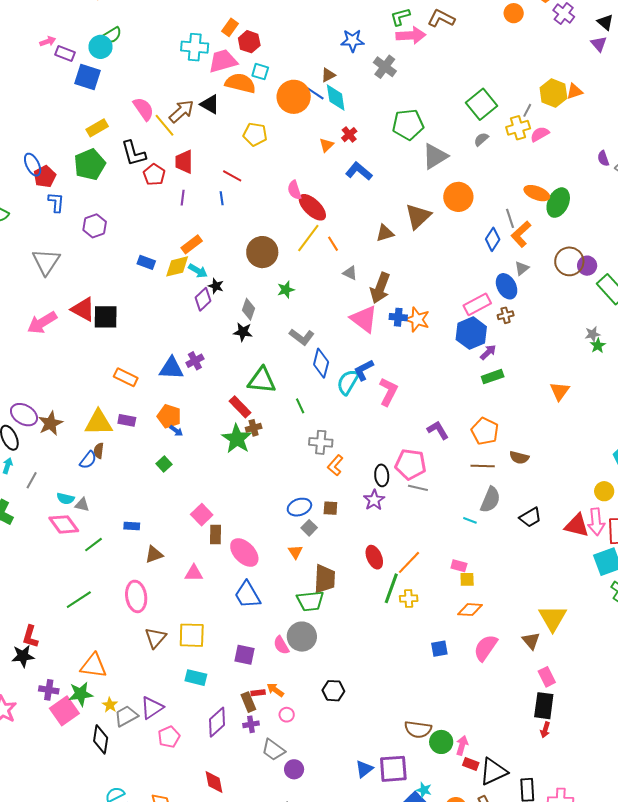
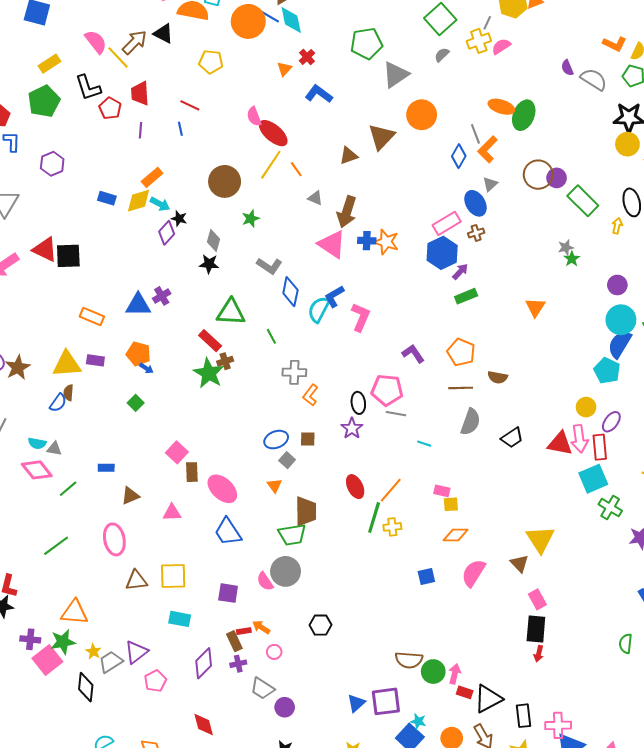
cyan line: (470, 520) -> (424, 444), moved
brown triangle: (155, 638) -> (136, 581), turned 45

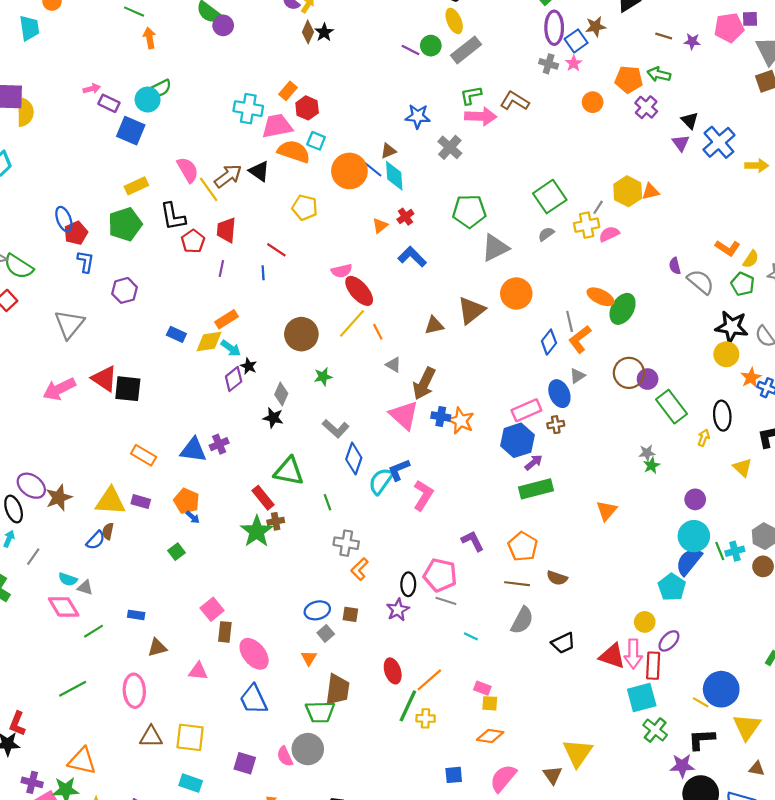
pink semicircle: (254, 116) -> (342, 271), turned -90
green rectangle: (466, 296) -> (536, 489), size x1.4

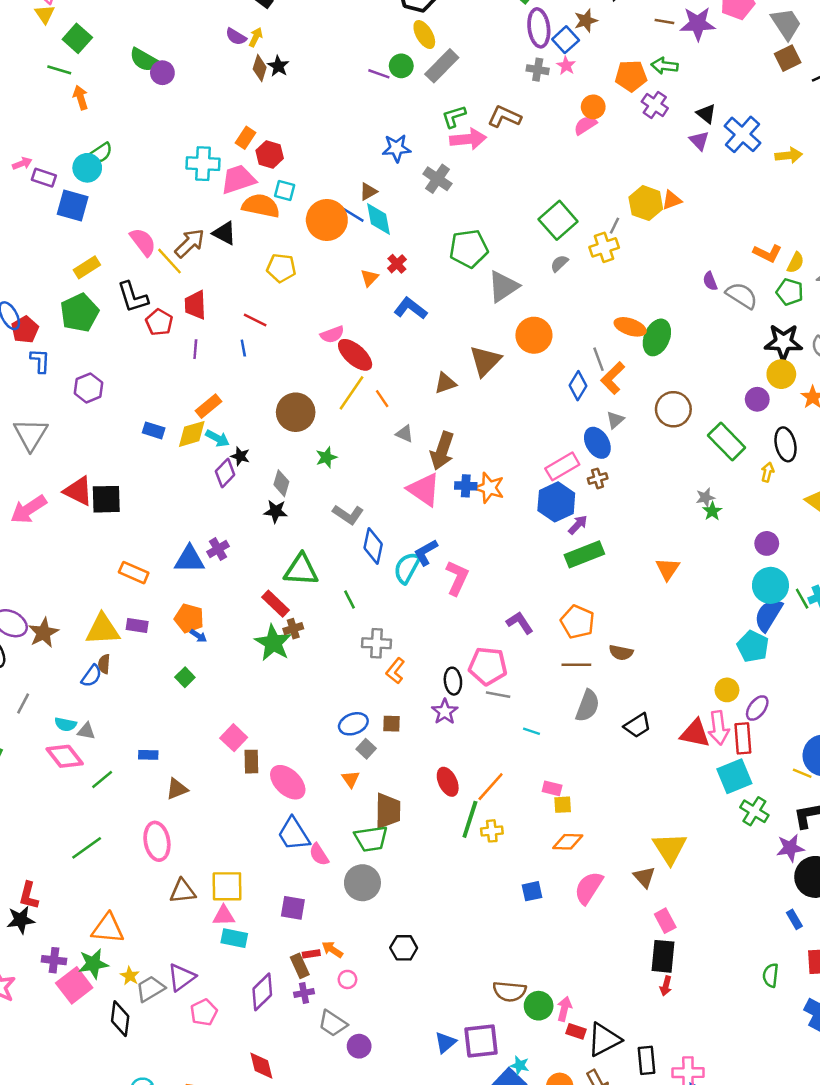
purple star: (692, 42) -> (698, 24), size x1.8
pink semicircle: (609, 234) -> (585, 125), moved
purple circle: (648, 379) -> (757, 399), moved
pink triangle: (198, 671) -> (224, 916), moved
pink semicircle: (285, 756) -> (319, 854), moved

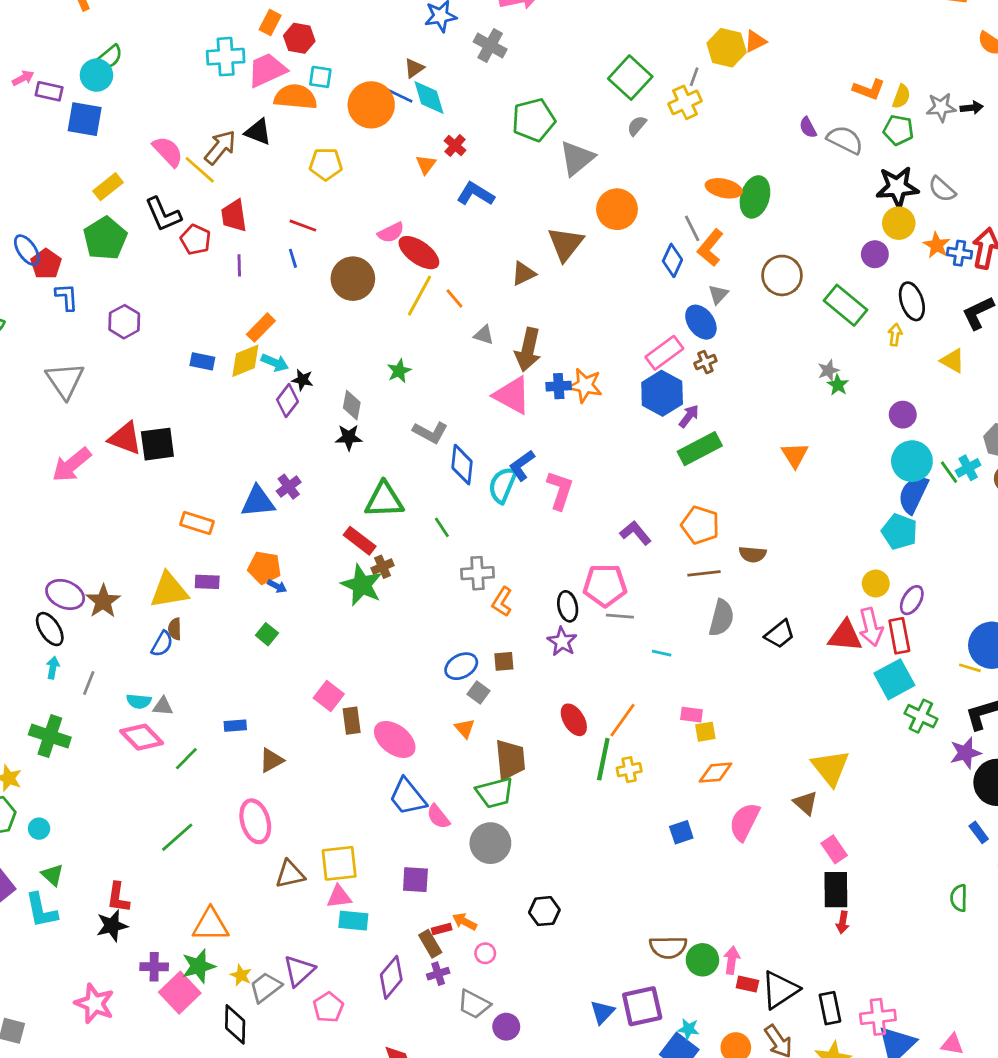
brown circle: (296, 412) -> (353, 279), moved

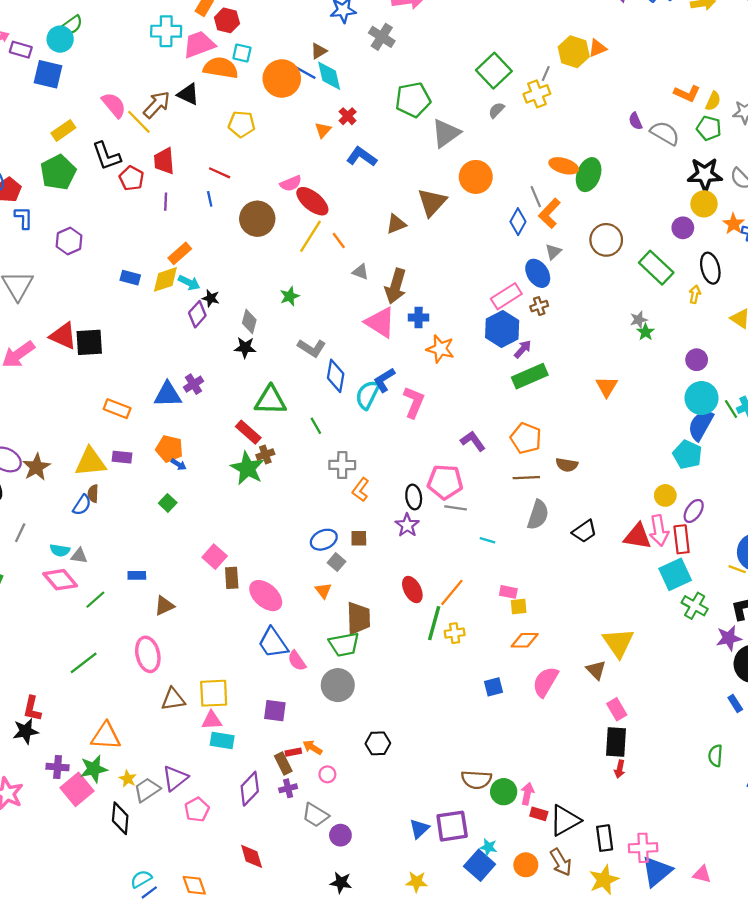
orange star: (585, 385) -> (440, 349), moved

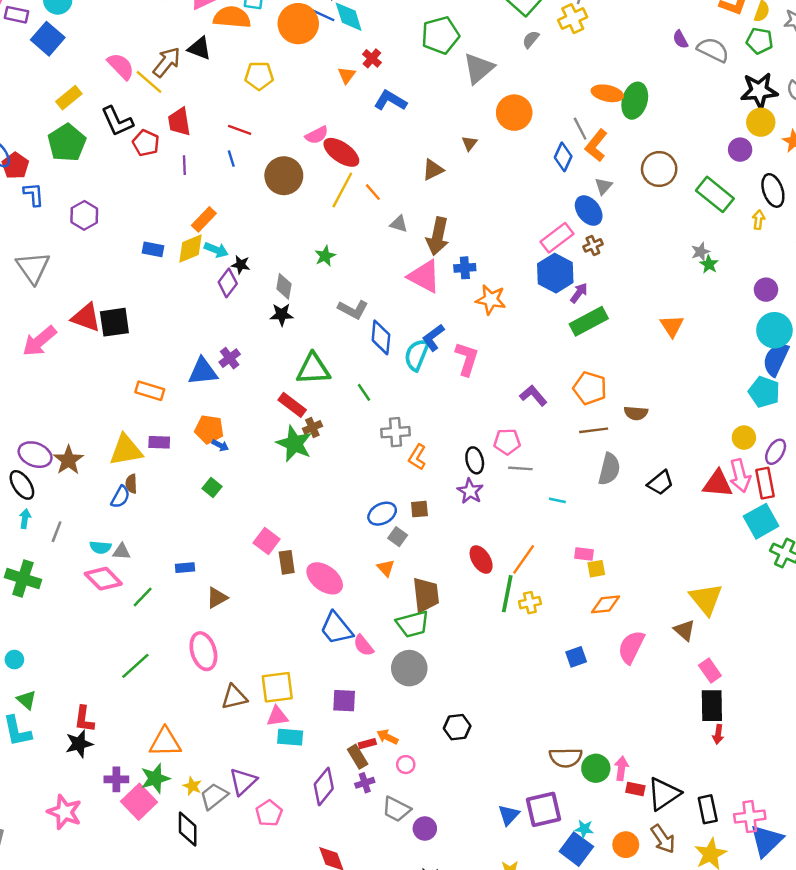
blue square: (48, 74) -> (48, 39), turned 32
brown triangle: (432, 202) -> (469, 143), size x0.5
pink pentagon: (445, 482) -> (507, 442), size x0.7

